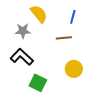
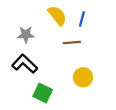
yellow semicircle: (39, 14) -> (57, 16), moved

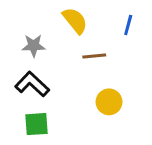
blue line: (82, 19) -> (128, 25), moved
green square: (43, 93) -> (37, 124), moved, turned -30

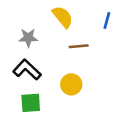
yellow circle: (109, 102) -> (71, 84), moved

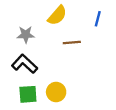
yellow semicircle: (63, 17) -> (57, 15), turned 80
yellow circle: (71, 84) -> (56, 92), moved

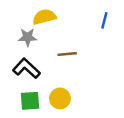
yellow semicircle: (57, 15) -> (44, 17), moved, turned -145
brown line: (72, 42) -> (67, 54), moved

